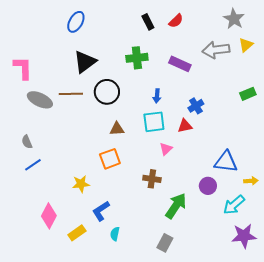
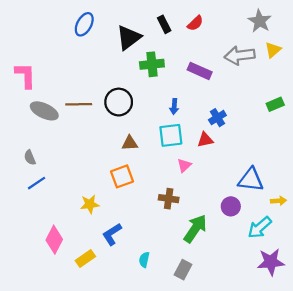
black triangle: (85, 62) -> (129, 38), moved
cyan semicircle: (115, 234) -> (144, 260), moved

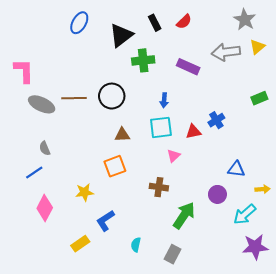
blue cross: (217, 118) -> (216, 120), moved
gray semicircle: (30, 158) -> (45, 148), moved
blue triangle: (251, 180) -> (236, 169), size x0.7
pink diamond: (54, 240) -> (45, 208), moved

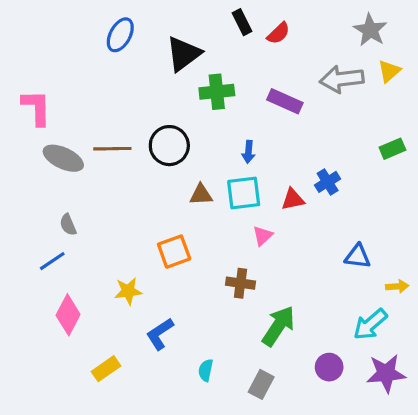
black rectangle: (155, 23) -> (242, 22), moved
brown triangle: (122, 135) -> (201, 195), moved
purple circle: (217, 194) -> (329, 367), moved
yellow rectangle: (80, 244) -> (106, 369), moved

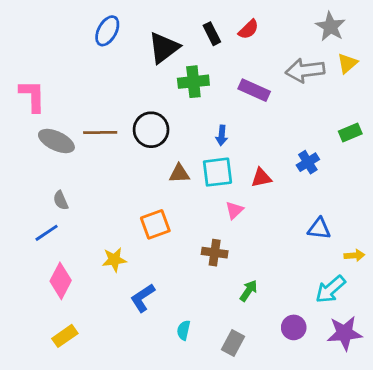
black rectangle: (242, 22) -> (212, 34), moved
blue cross: (328, 182) -> (308, 162), moved
green arrow: (278, 326) -> (249, 291), size x0.6
yellow rectangle: (106, 369) -> (65, 336), moved

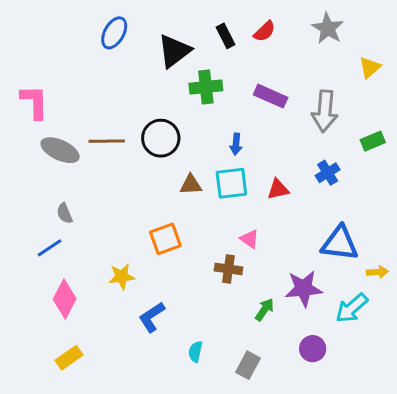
gray star: (330, 27) -> (328, 28), moved
gray arrow: (305, 70) -> (325, 111), moved, turned -78
pink triangle: (234, 210) -> (249, 239), moved, turned -42
blue triangle: (319, 229) -> (340, 243), size x1.5
purple star: (345, 333) -> (304, 289), moved

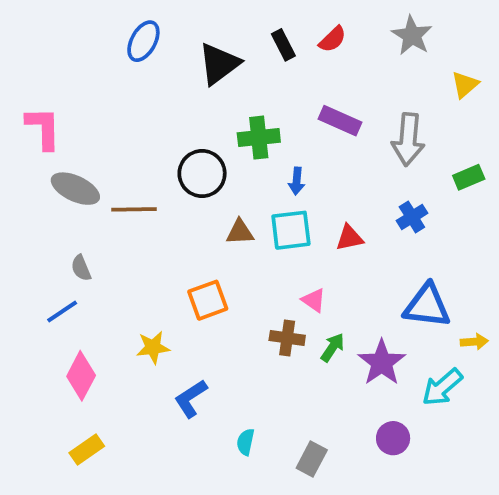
green cross: (206, 87) -> (259, 138), moved
brown line: (107, 141) -> (134, 209), moved
purple star: (304, 289) -> (382, 363), turned -30
green arrow: (265, 310) -> (333, 347), moved

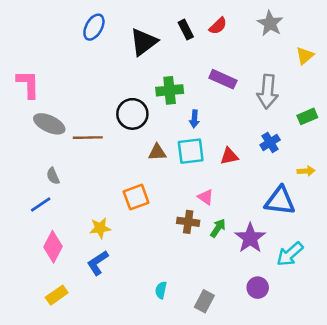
yellow arrow: (474, 342) -> (306, 171), moved
blue L-shape: (191, 398) -> (98, 263), moved

